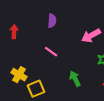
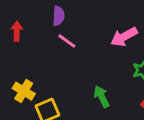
purple semicircle: (52, 21) -> (59, 16), moved
pink line: (51, 52) -> (67, 41), moved

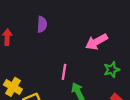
pink line: (67, 41) -> (64, 72), moved, turned 63

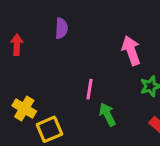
pink arrow: (96, 42) -> (131, 51), turned 100

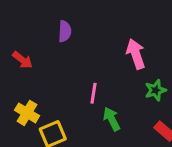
red arrow: (17, 45) -> (22, 60), moved, turned 126

